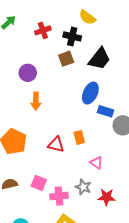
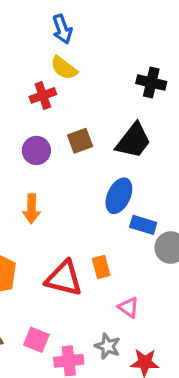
yellow semicircle: (87, 17) -> (64, 68), moved
black cross: (72, 36) -> (151, 83), moved
purple circle: (28, 73) -> (36, 150), moved
red triangle: (56, 145) -> (64, 278), size x1.4

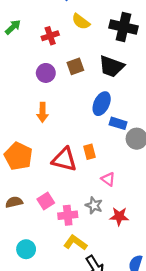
yellow semicircle: (64, 68) -> (81, 22), moved
black cross: (151, 83) -> (124, 27), size x1.4
black trapezoid: (133, 141) -> (111, 66), turned 72
pink square: (36, 340) -> (46, 201), turned 35

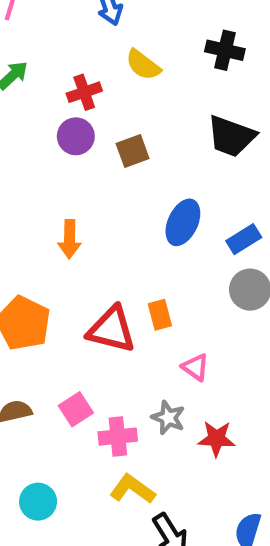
black cross: (124, 27) -> (225, 50), moved, size x0.7
black trapezoid: (111, 66) -> (231, 136), moved
purple circle: (46, 73) -> (76, 136), moved
blue rectangle: (118, 123) -> (244, 239), moved, turned -49

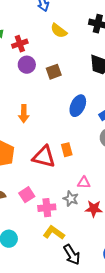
red cross: (84, 92) -> (20, 44), moved
pink triangle: (196, 367) -> (84, 183), moved, turned -32

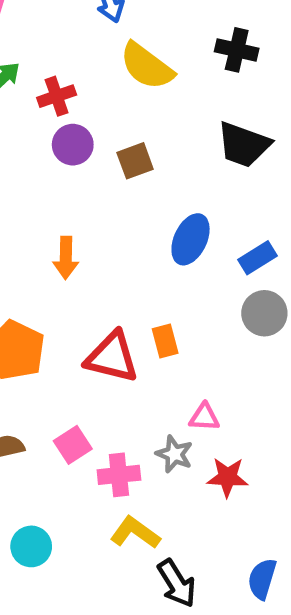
yellow semicircle: (59, 31) -> (147, 66), size x1.4

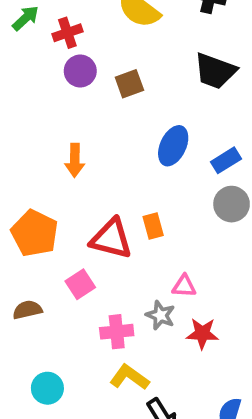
pink square: (73, 445) -> (80, 284), moved

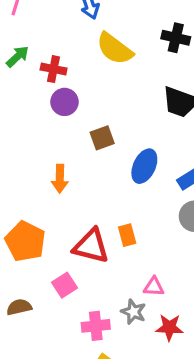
red cross: (67, 33) -> (54, 69), turned 30
brown square: (129, 84) -> (102, 138), moved

